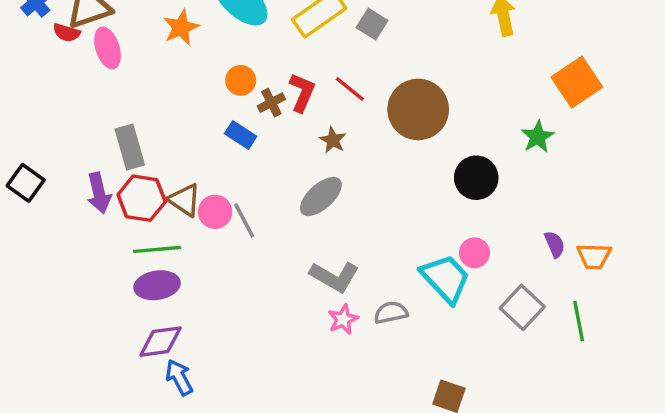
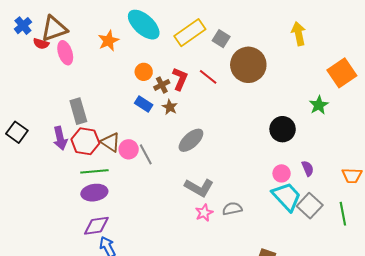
brown circle: (418, 109) -> (248, 65), moved
brown star: (333, 140) -> (170, 107), moved
purple semicircle: (555, 244) -> (308, 168), moved
cyan trapezoid: (445, 278) -> (287, 197), moved

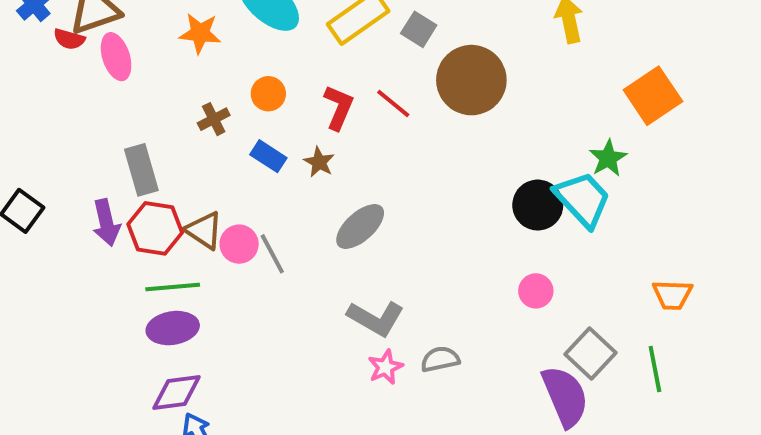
orange star: (108, 41) -> (200, 33), turned 30
brown cross: (162, 85) -> (214, 119), moved
purple semicircle: (308, 168) -> (565, 396), moved, size x2.0
cyan trapezoid: (287, 197) -> (583, 199), moved

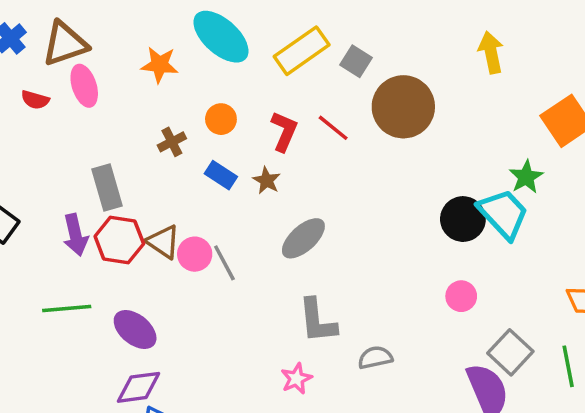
red semicircle: (69, 39) -> (35, 100), moved
green line: (173, 287) -> (67, 308), moved
gray L-shape: (376, 318) -> (317, 321), turned 54
purple ellipse: (173, 328) -> (135, 329), turned 48
pink star: (385, 367) -> (296, 379), moved

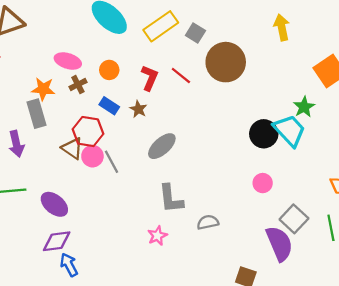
orange star: (160, 65) -> (43, 89), moved
pink ellipse: (84, 86) -> (68, 61), moved, turned -55
red hexagon: (119, 240) -> (88, 132), moved

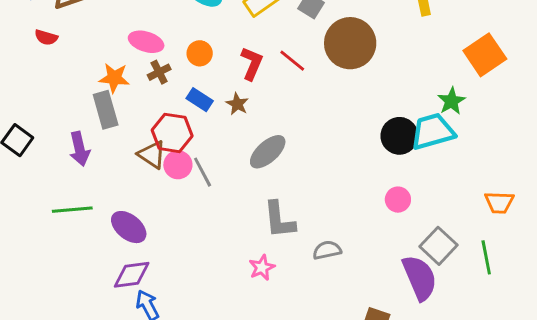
cyan trapezoid: (290, 130) -> (433, 131), turned -63

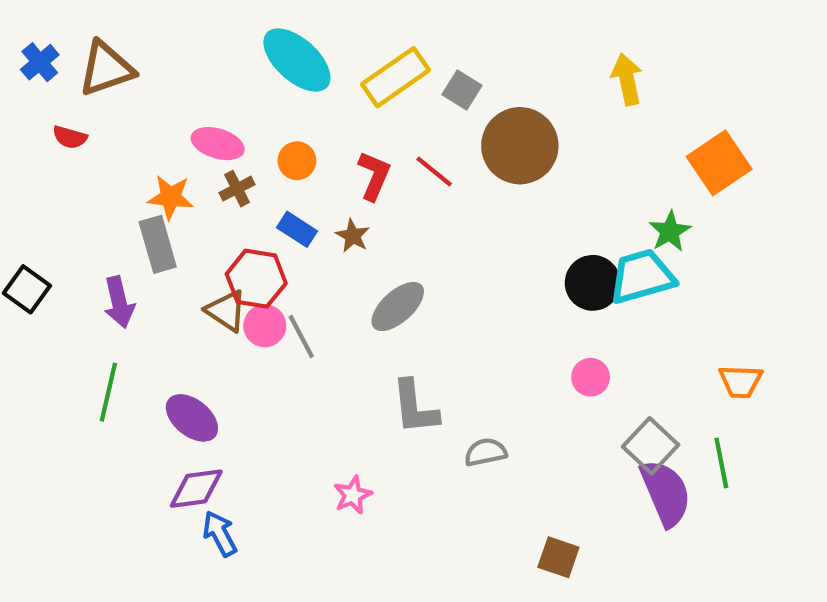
green line: (72, 210) -> (108, 392), turned -72
pink star: (262, 268) -> (353, 495), moved
purple semicircle: (420, 278) -> (666, 493), moved

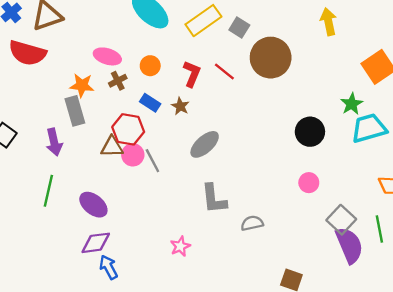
red semicircle: (70, 137) -> (27, 53), size x2.0
cyan trapezoid: (642, 276) -> (369, 128), moved
brown triangle: (226, 311) -> (112, 147), turned -35

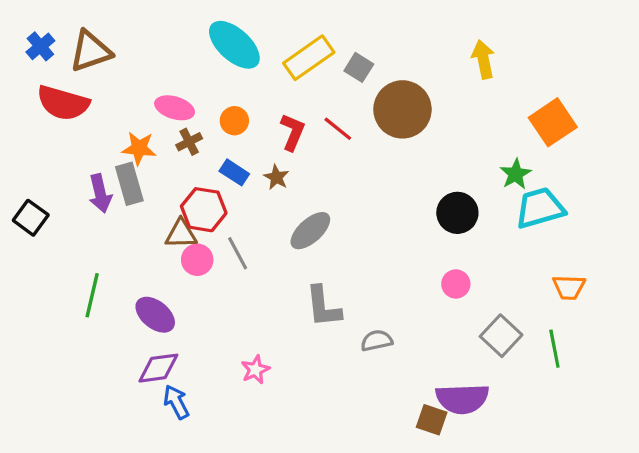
purple arrow: (54, 142) -> (100, 193), moved
pink circle: (133, 155) -> (197, 260), moved
purple semicircle: (349, 245) -> (462, 399), moved, turned 111
pink star: (180, 246) -> (255, 370), moved

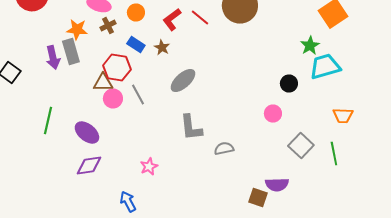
red L-shape: (293, 132) -> (172, 20), turned -150
black circle: (457, 213) -> (289, 84), moved, size x0.7
purple semicircle: (462, 399) -> (277, 184), size x0.7
blue arrow: (176, 402) -> (128, 202), moved

